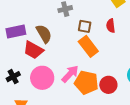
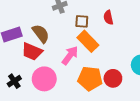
pink arrow: (70, 74) -> (70, 55), moved

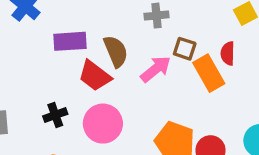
orange rectangle: (88, 41) -> (209, 73), moved
pink arrow: (70, 55) -> (156, 69), moved

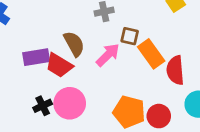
purple rectangle: (70, 41) -> (36, 57), moved
red semicircle: (228, 53) -> (175, 70), moved, size x1.5
black cross: (55, 115) -> (43, 106), moved

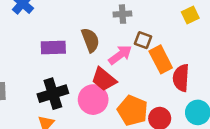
red trapezoid: (59, 65) -> (104, 79), moved
pink circle: (70, 103) -> (93, 100), moved
black cross: (43, 106) -> (53, 94), size x1.6

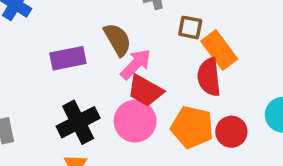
pink arrow: (120, 55) -> (136, 64), moved
red semicircle: (181, 78) -> (209, 77), moved

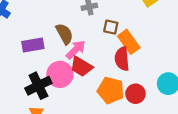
pink circle: (135, 121) -> (60, 74), moved

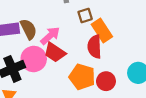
brown square: (111, 27) -> (85, 15), turned -32
brown semicircle: (64, 34) -> (29, 29), moved

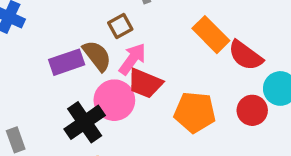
brown square: (85, 15) -> (120, 26), moved
red semicircle: (95, 47) -> (245, 55), moved, turned -40
red circle: (106, 81) -> (252, 110), moved

